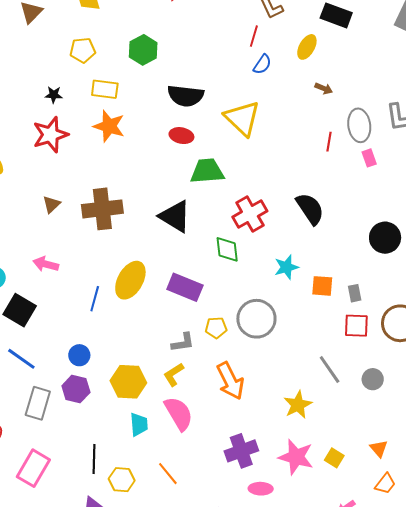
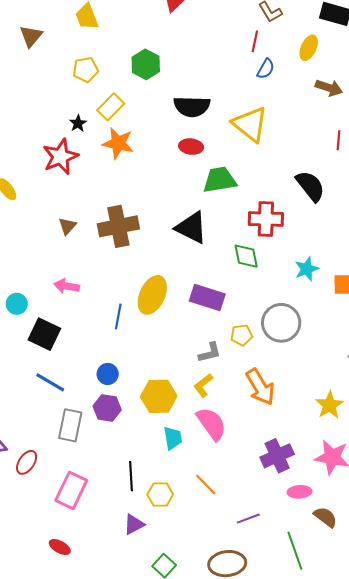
brown arrow: (324, 88) -> (329, 88), size x1.5
yellow rectangle: (105, 89) -> (111, 107), turned -48
black star: (54, 95) -> (78, 123), moved, turned -30
black semicircle: (310, 209) -> (310, 186), moved
red cross: (250, 214) -> (266, 219), turned 36

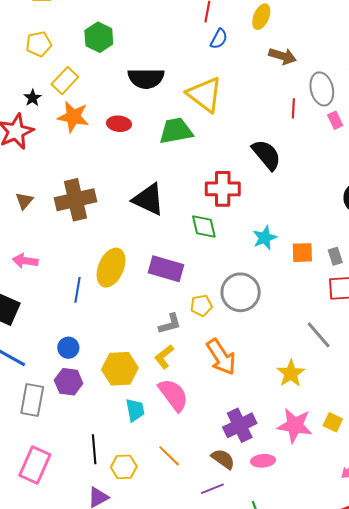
red ellipse: (191, 147) -> (119, 124), moved
green trapezoid: (220, 180) -> (176, 131), moved
brown semicircle: (325, 517) -> (223, 459), moved

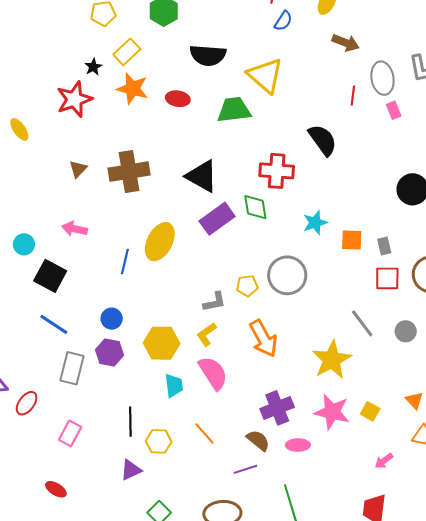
purple rectangle: (166, 269) -> (217, 219), moved, turned -56
yellow star: (291, 373) -> (332, 360), size x1.4
pink rectangle: (35, 465) -> (70, 433), size x0.7

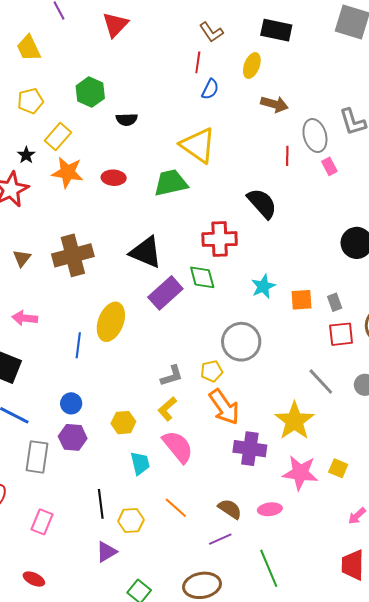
black semicircle: (208, 55) -> (127, 119), moved, size x0.6
yellow pentagon: (247, 286) -> (212, 371), moved
yellow hexagon: (162, 343) -> (123, 423), size x0.7
purple cross: (277, 408) -> (250, 449), moved, turned 36

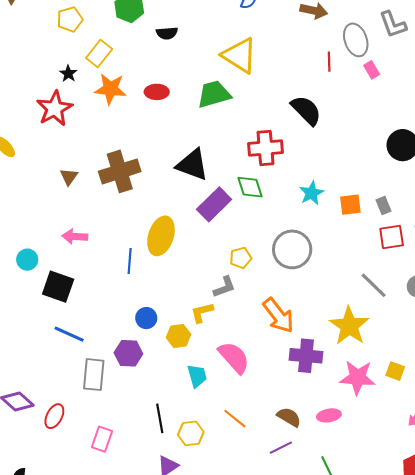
yellow pentagon: (212, 371) -> (241, 258), moved
blue circle: (71, 403) -> (146, 318), moved
yellow L-shape: (167, 409) -> (202, 312), moved, turned 30

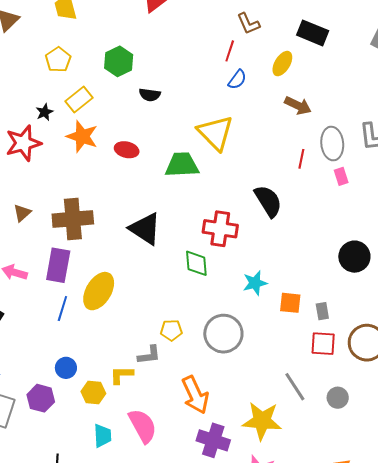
yellow pentagon: (70, 19) -> (58, 60), turned -30
purple rectangle: (214, 204) -> (58, 265), moved, turned -48
yellow star: (349, 326) -> (262, 421), turned 30

